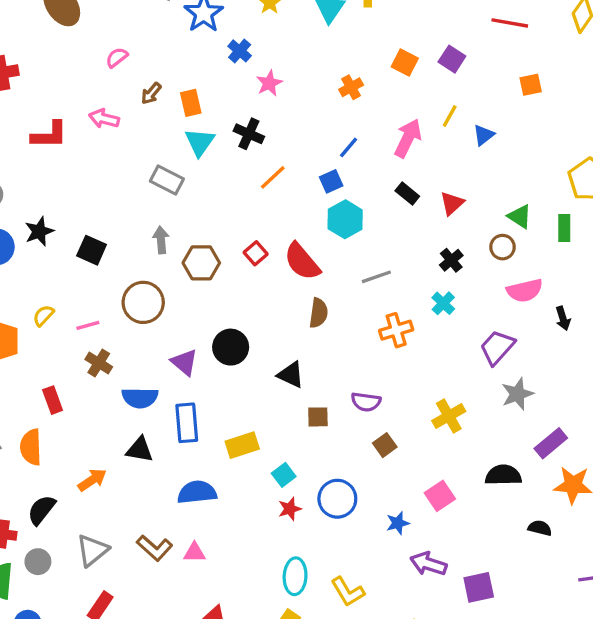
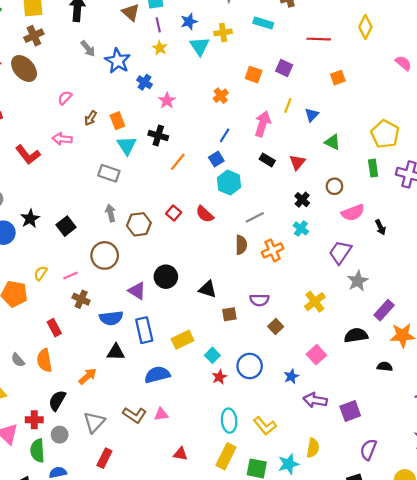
red L-shape: (49, 135) -> (28, 155), turned 60
green triangle: (520, 216) -> (332, 142), moved
black square: (92, 250) -> (66, 226), turned 36
red semicircle: (302, 262) -> (205, 214), size x0.7
brown semicircle: (319, 313) -> (241, 245), moved

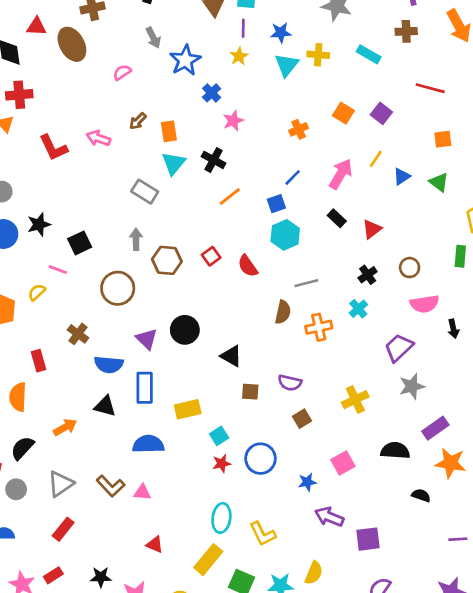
pink semicircle: (65, 98) -> (122, 72), moved
green triangle: (332, 142) -> (439, 182), moved
pink line: (71, 276) -> (58, 270), moved, turned 32

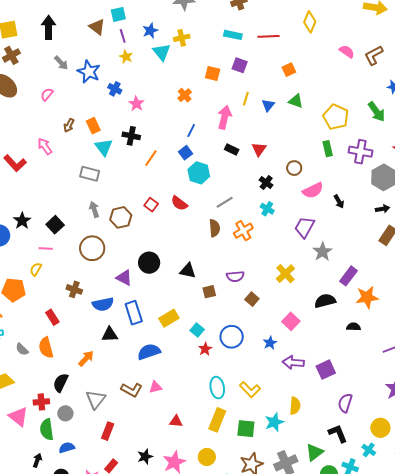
cyan rectangle: (369, 54) -> (233, 35), moved
pink arrow: (98, 138) -> (45, 146), turned 54

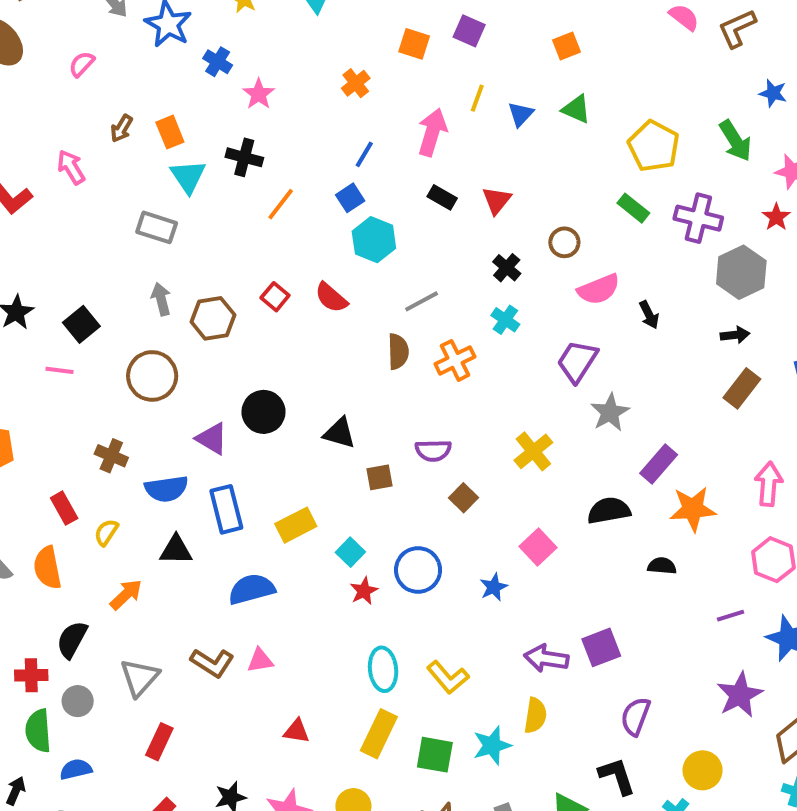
green rectangle: (328, 149) -> (633, 208), turned -42
yellow semicircle: (36, 269) -> (106, 532), moved
purple arrow: (293, 363) -> (546, 658), moved

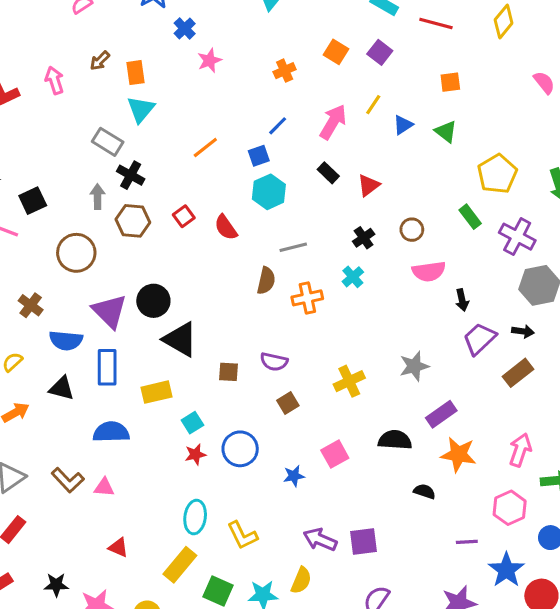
black cross: (244, 157) -> (131, 175), moved
purple trapezoid: (577, 361) -> (479, 339), moved
black triangle: (339, 433) -> (180, 339), moved, size x1.4
purple triangle: (212, 439) -> (110, 311), size x1.4

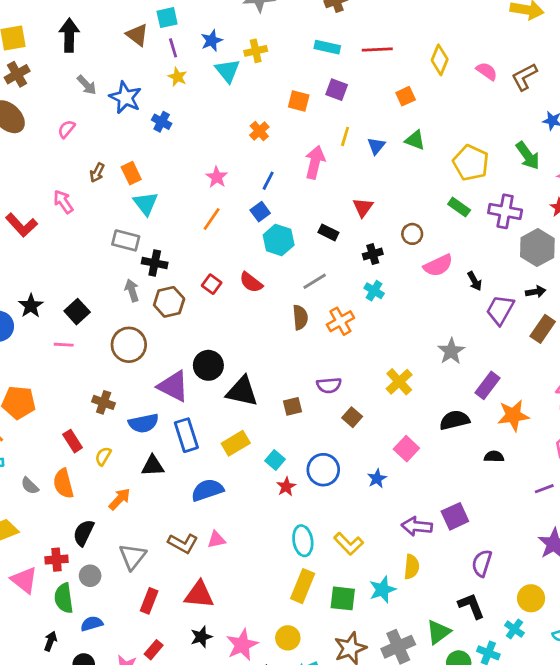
yellow diamond: (504, 21) -> (440, 60), moved
pink star: (209, 60) -> (217, 177), moved
black rectangle: (328, 173) -> (328, 232), moved
black cross: (364, 238) -> (373, 254), turned 36
red triangle: (118, 547) -> (199, 595), moved, size x1.6

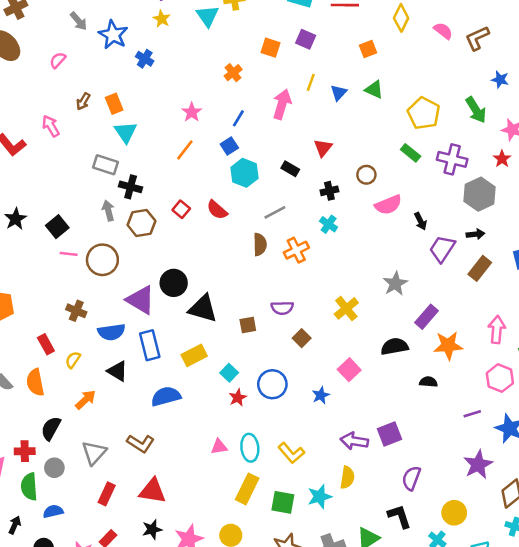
pink line: (64, 345) -> (69, 254), moved
black triangle: (153, 466) -> (117, 371), turned 30
pink triangle: (216, 540) -> (219, 447), moved

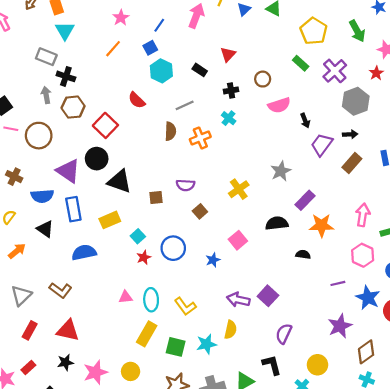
purple cross: (452, 159) -> (335, 71), turned 30
red square: (181, 209) -> (105, 125), moved, size x1.6
purple square: (390, 434) -> (268, 296), turned -30

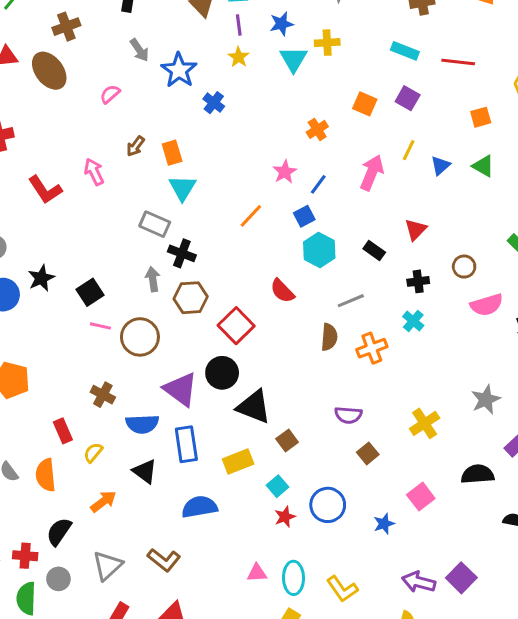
pink star: (121, 18) -> (285, 172), moved
brown square: (156, 198) -> (287, 440), moved, turned -32

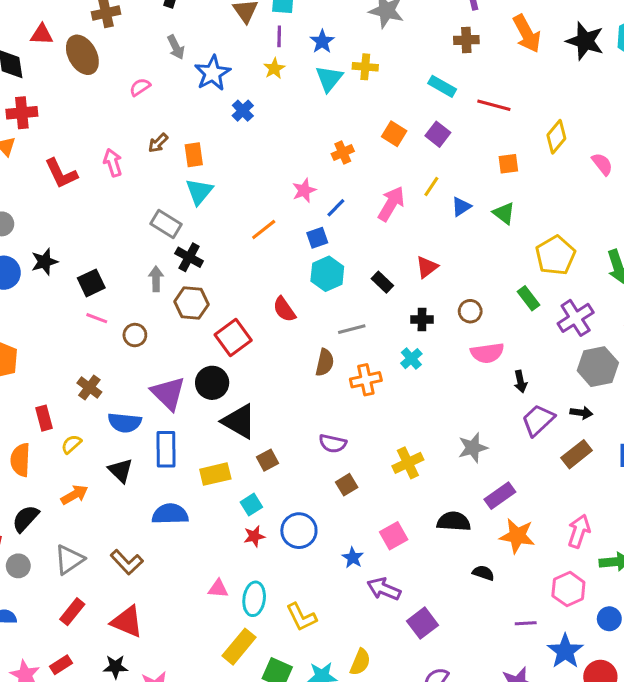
blue star: (282, 24) -> (322, 41), turned -30
brown circle: (140, 337) -> (135, 335), size x0.6
blue star: (384, 524) -> (353, 558), turned -30
purple arrow: (419, 582) -> (384, 589), moved

